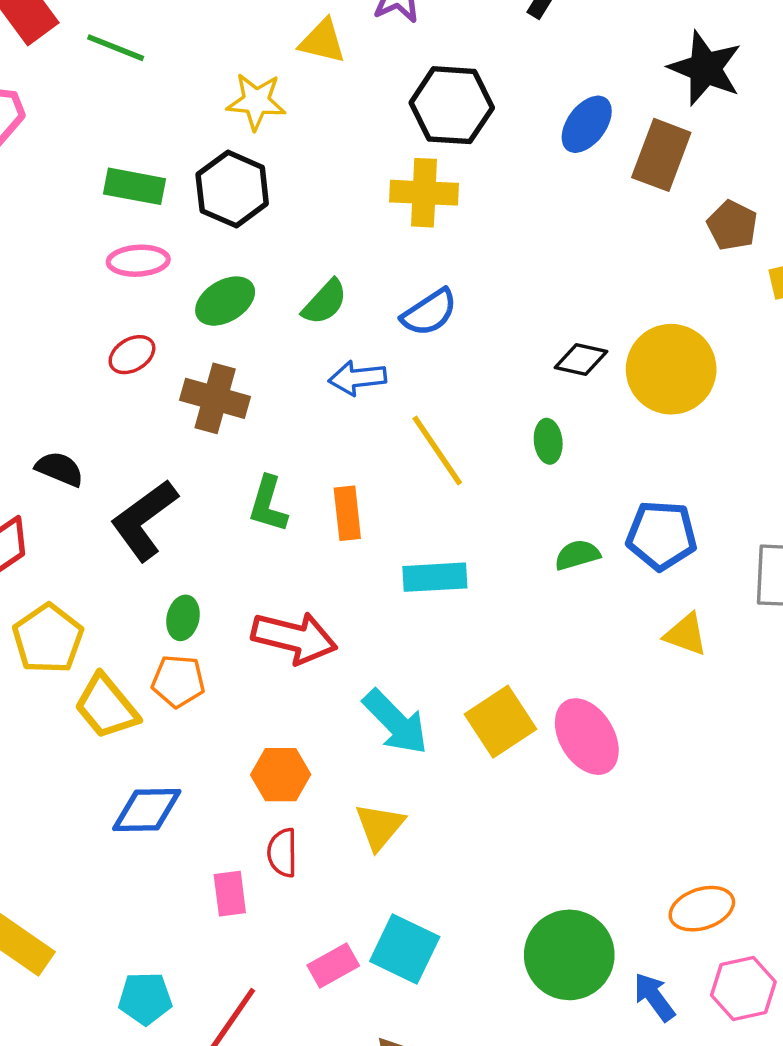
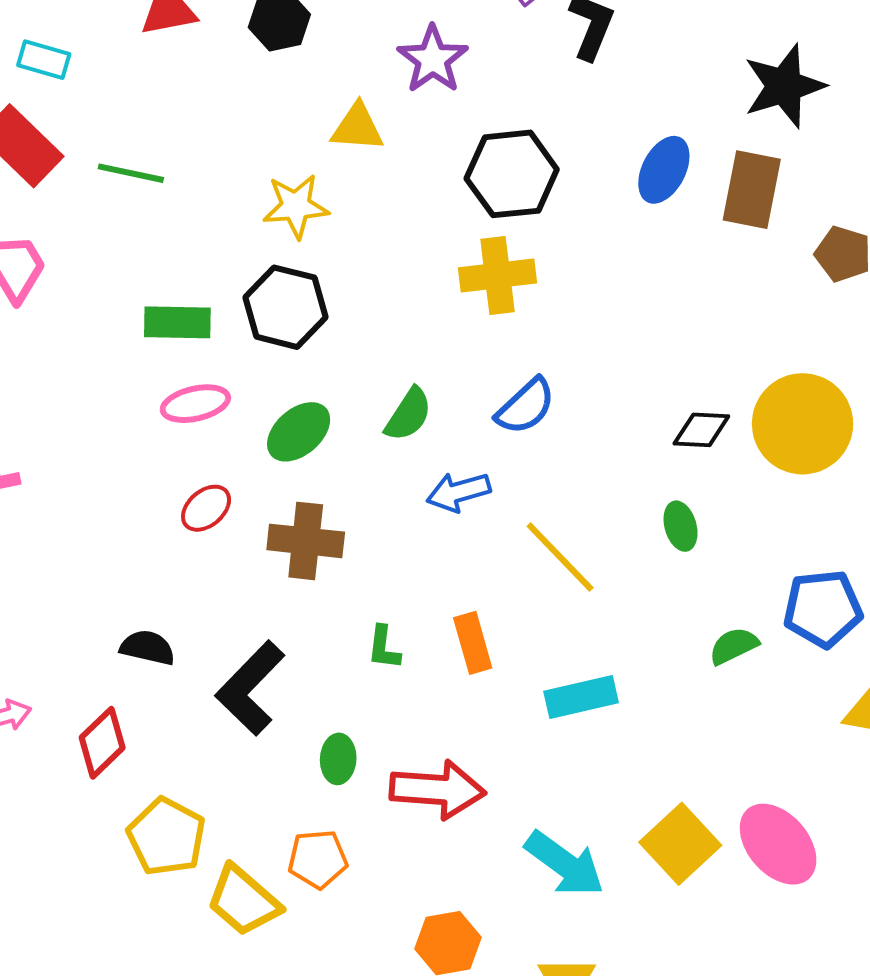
black star: (705, 68) -> (784, 86), turned -30
green L-shape: (268, 504) -> (384, 648), size x0.7
green ellipse: (183, 618) -> (338, 759), moved

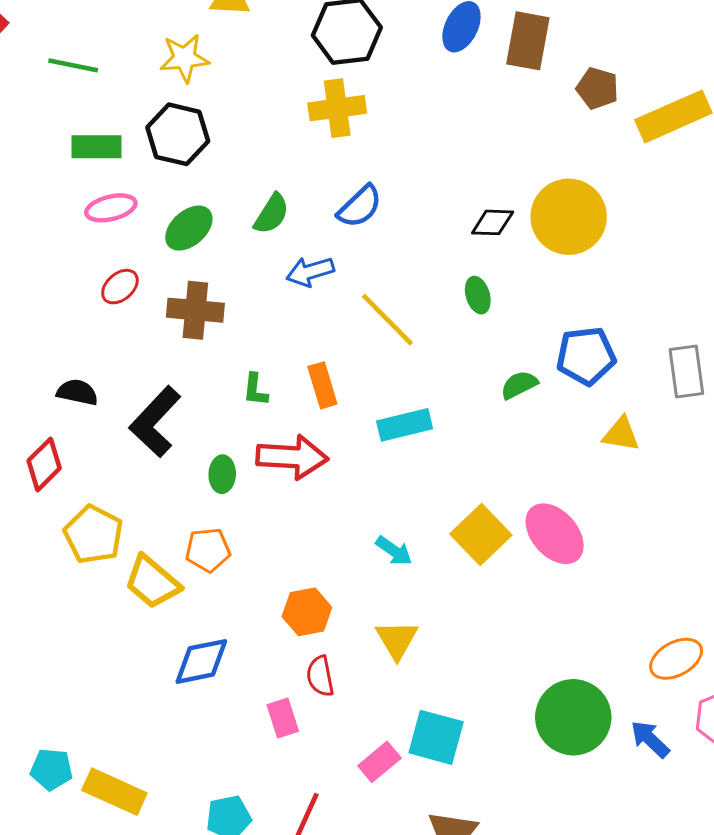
green line: (131, 173) -> (73, 65), moved
red arrow: (438, 790) -> (292, 457), moved
cyan arrow: (565, 864) -> (394, 551), size x0.6

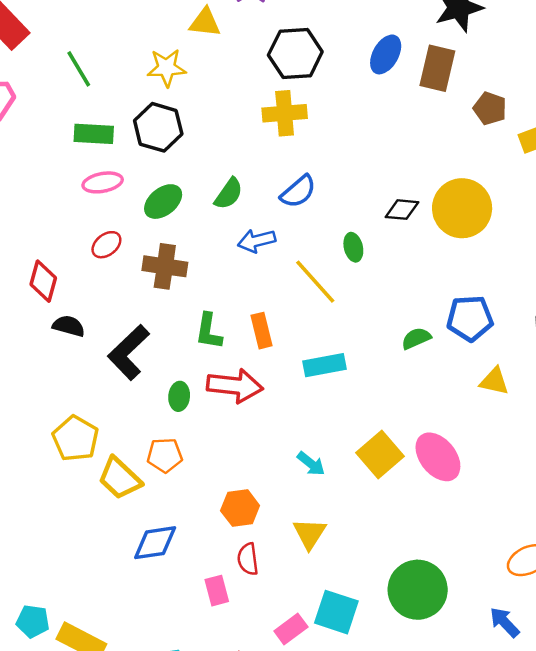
green line: (73, 65) -> (79, 69), turned 45
green ellipse: (478, 295) -> (353, 247), moved
green L-shape: (255, 390) -> (209, 331), size x1.4
red diamond: (44, 464) -> (43, 281), moved, turned -33
green circle: (573, 717) -> (418, 590), moved

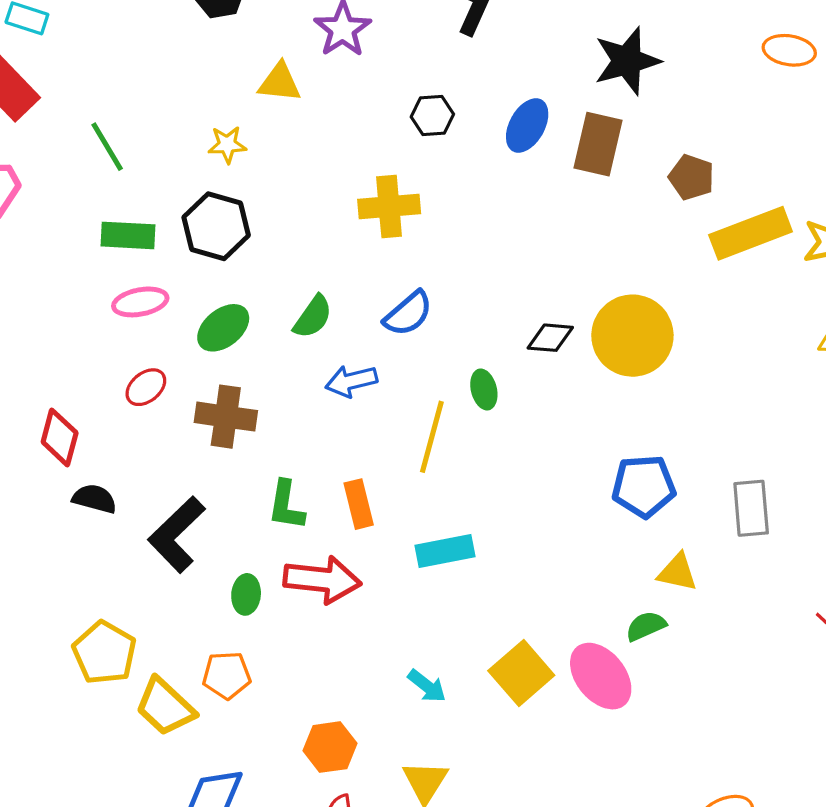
black hexagon: (295, 53) -> (432, 115), moved, size x0.6
yellow star: (167, 68) -> (227, 145), size x0.7
brown pentagon: (490, 108) -> (691, 177), moved
yellow line: (315, 282) -> (432, 437), turned 57
green semicircle: (416, 338) -> (646, 626), moved

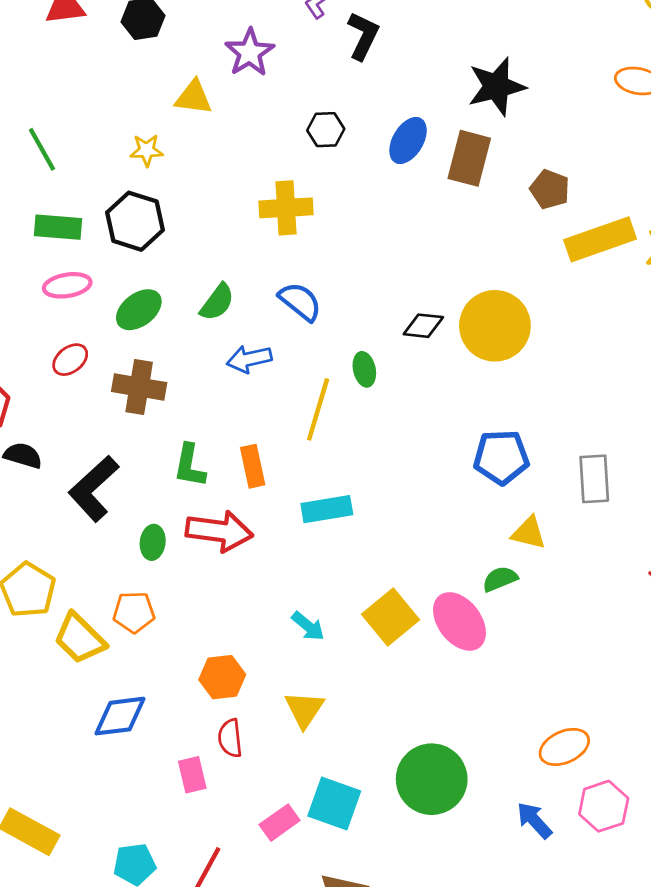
blue semicircle: (408, 314) -> (300, 302), turned -102

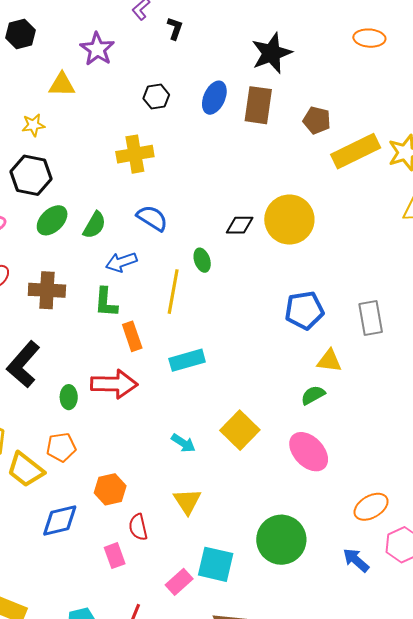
black L-shape: (363, 36) -> (175, 28), size x0.7
green ellipse: (139, 310) -> (52, 220), moved
green L-shape: (190, 466) -> (106, 302), moved
pink ellipse: (460, 621) -> (309, 452), moved
orange hexagon: (222, 677) -> (110, 489), moved

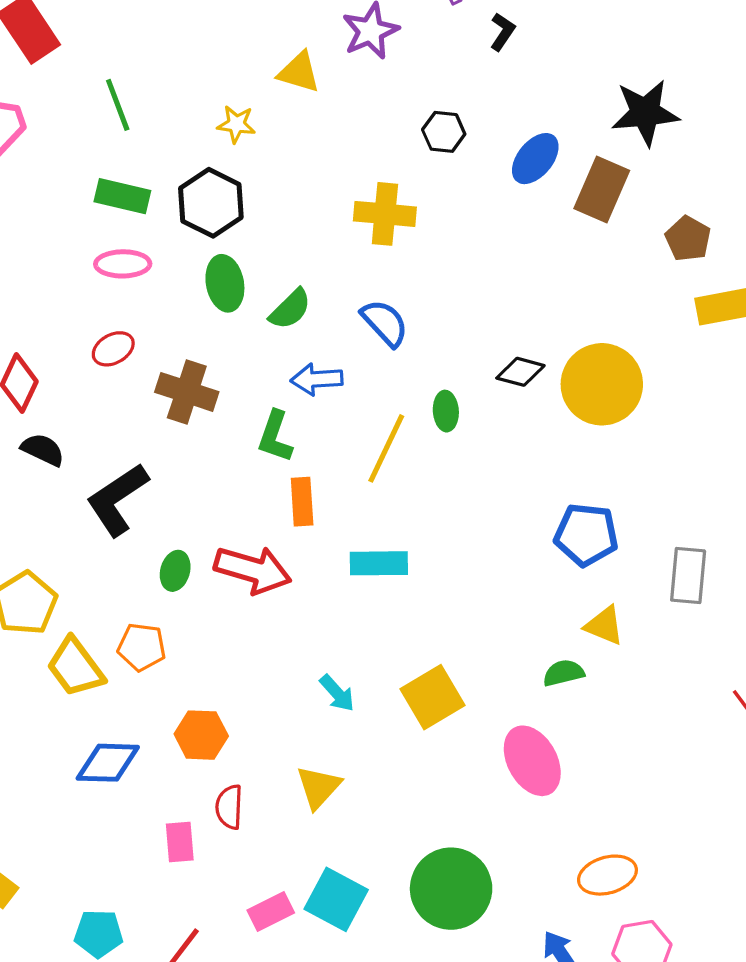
green ellipse: (52, 220) -> (225, 283), turned -72

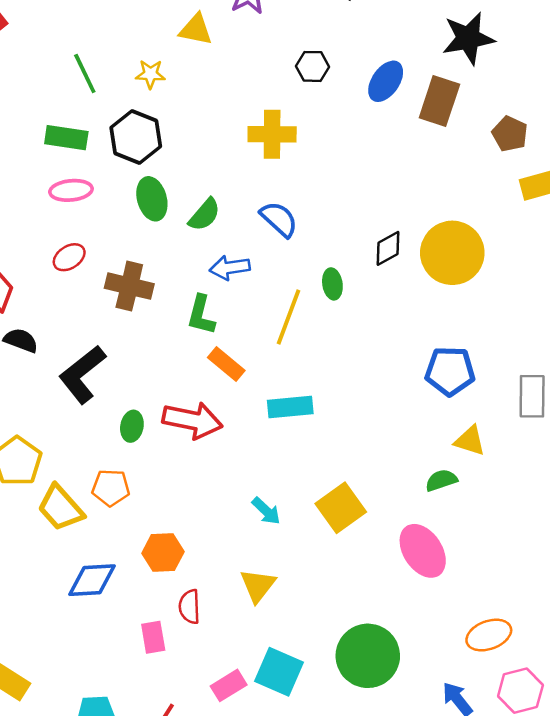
green line: (118, 105) -> (85, 74), moved
black diamond: (520, 372) -> (388, 248), turned -39
orange rectangle: (302, 502) -> (226, 364), turned -42

